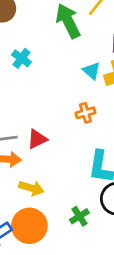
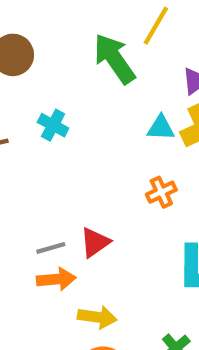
cyan triangle: (92, 71) -> (161, 128), turned -30

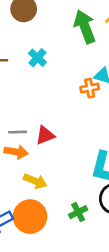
orange cross: (161, 192) -> (90, 88), moved

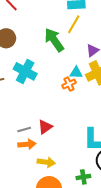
cyan cross: (37, 58) -> (25, 71), size x1.6
green cross: (78, 212) -> (83, 177), turned 32

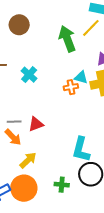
cyan cross: (25, 71) -> (29, 75), moved, size x0.7
orange arrow: (27, 144) -> (13, 137), turned 36
yellow arrow: (46, 162) -> (28, 160), turned -66

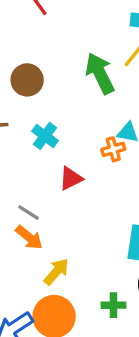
brown circle: (19, 25) -> (27, 80), moved
gray line: (14, 122) -> (28, 213), turned 40
red triangle: (36, 124) -> (71, 178), moved

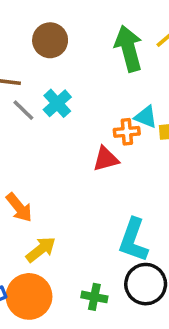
red triangle: (71, 178) -> (106, 159), moved
gray line: (28, 213) -> (23, 110), moved

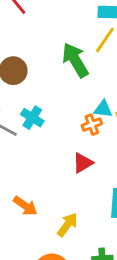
red triangle: (106, 159) -> (83, 163), moved
yellow arrow: (41, 249) -> (67, 225), moved

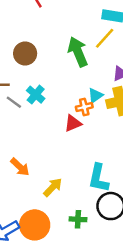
cyan triangle: (103, 109) -> (95, 95), turned -49
red triangle: (83, 163) -> (73, 123), moved

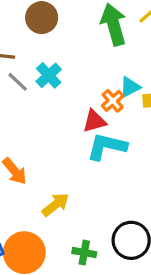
orange cross: (84, 107) -> (113, 101), turned -35
cyan L-shape: (99, 178) -> (107, 146), moved, turned 84

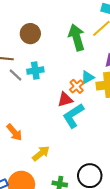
cyan cross: (49, 75) -> (35, 71), turned 35
cyan L-shape: (107, 146) -> (73, 116), turned -45

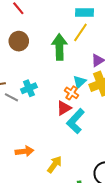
brown circle: (30, 34) -> (19, 41), moved
green arrow: (77, 37) -> (59, 47), turned 30
orange arrow: (14, 132) -> (24, 151), turned -42

